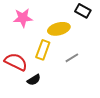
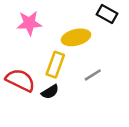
black semicircle: (34, 80) -> (50, 92), moved

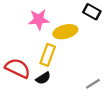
pink star: (29, 23) -> (39, 20), moved
gray line: (93, 75) -> (93, 84), moved

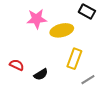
yellow rectangle: (48, 55) -> (74, 59), moved
red semicircle: (18, 68) -> (17, 65), size x0.6

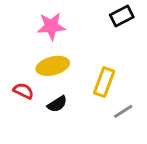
black rectangle: (87, 12) -> (122, 16), turned -56
yellow ellipse: (62, 30) -> (53, 66), moved

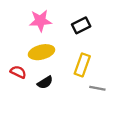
black rectangle: (122, 16) -> (81, 25), moved
gray line: (123, 111) -> (97, 88), turned 42

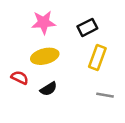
yellow rectangle: (82, 65) -> (97, 58), moved

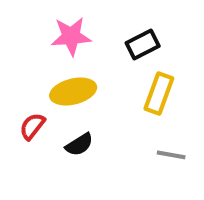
red semicircle: (20, 78) -> (32, 126), turned -78

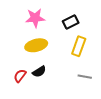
red semicircle: (32, 126) -> (20, 76), moved

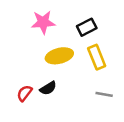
yellow ellipse: (36, 45) -> (59, 56), moved
yellow rectangle: (79, 46) -> (97, 57), turned -42

